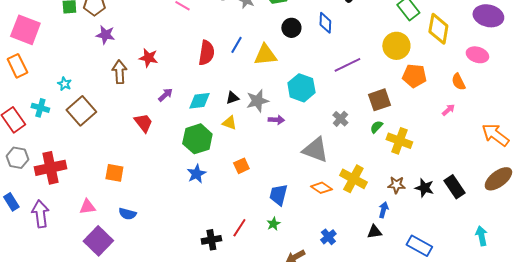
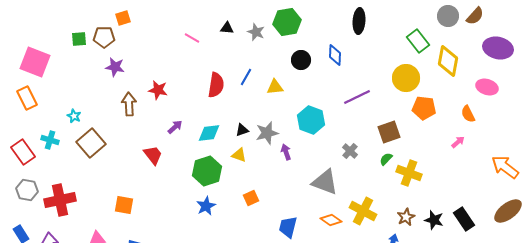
yellow triangle: (265, 55) -> (275, 87), size x0.7
purple arrow: (276, 120) -> (286, 152), turned -112
brown star: (396, 185) -> (406, 217), turned -30

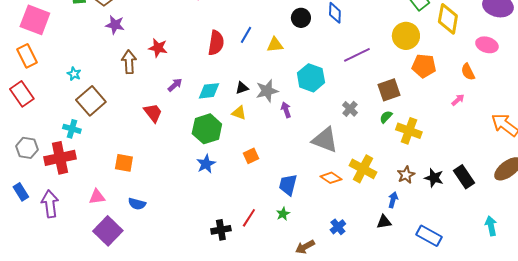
cyan cross: (50, 140) -> (72, 129), moved
red rectangle: (23, 152) -> (22, 94), moved

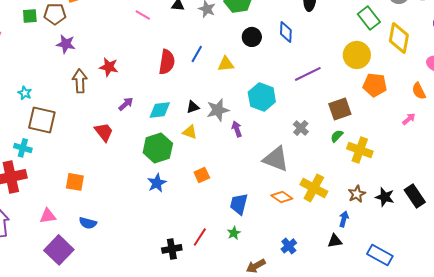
brown square: (91, 101) -> (42, 120), turned -36

